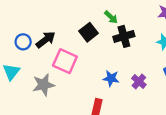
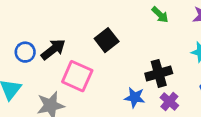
green arrow: (111, 17) -> (160, 15), moved
black cross: (124, 36) -> (159, 73), moved

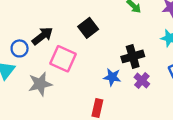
blue circle: (25, 52) -> (20, 48), moved

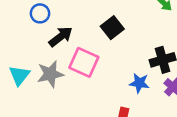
blue circle: (20, 48) -> (40, 13), moved
gray star: (40, 84) -> (50, 74), moved

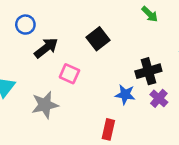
pink square: (84, 62) -> (69, 74), size x0.7
gray star: (50, 74) -> (45, 105), moved

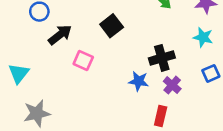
gray star: (45, 105) -> (37, 113), moved
red rectangle: (108, 129) -> (161, 116), moved

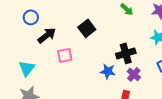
pink square: (83, 61) -> (65, 55), turned -35
cyan triangle: (19, 73) -> (27, 68), moved

